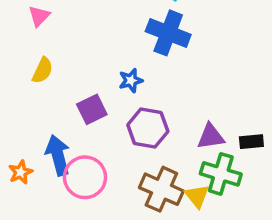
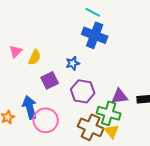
pink triangle: (39, 16) -> (16, 51), moved
yellow semicircle: (43, 70) -> (35, 57), moved
green cross: (221, 174) -> (109, 113), moved

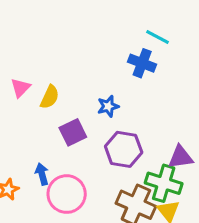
cyan line: (93, 12) -> (157, 37), moved
blue cross: (95, 35) -> (142, 63), size x0.7
blue arrow: (30, 107) -> (42, 174), size x0.6

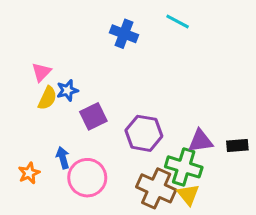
blue cross: (142, 63) -> (124, 34), moved
yellow semicircle: (50, 97) -> (47, 98), moved
blue star: (108, 106) -> (67, 90), moved

